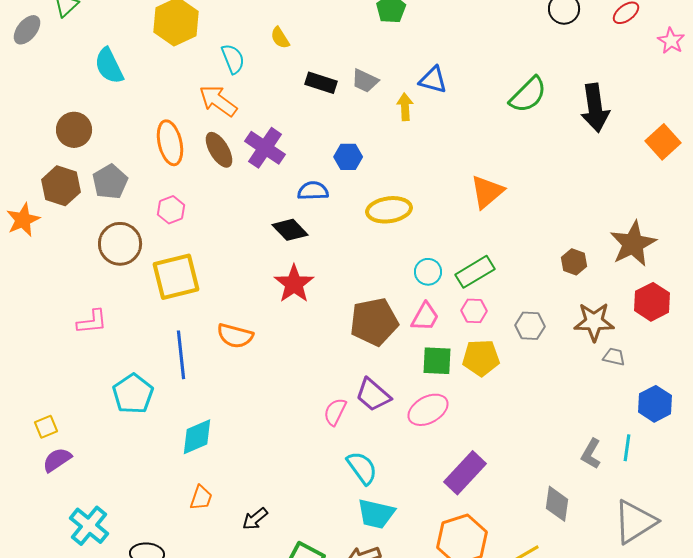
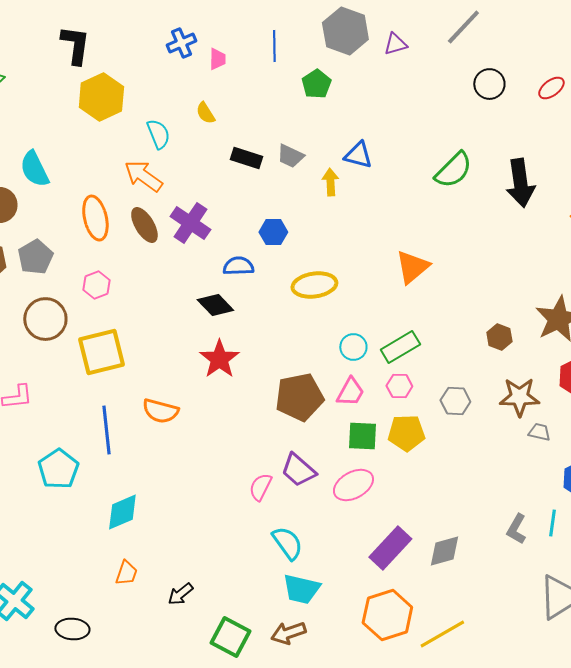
cyan semicircle: (109, 66) -> (34, 169), moved
gray diamond: (557, 504) -> (444, 551), moved, turned 66

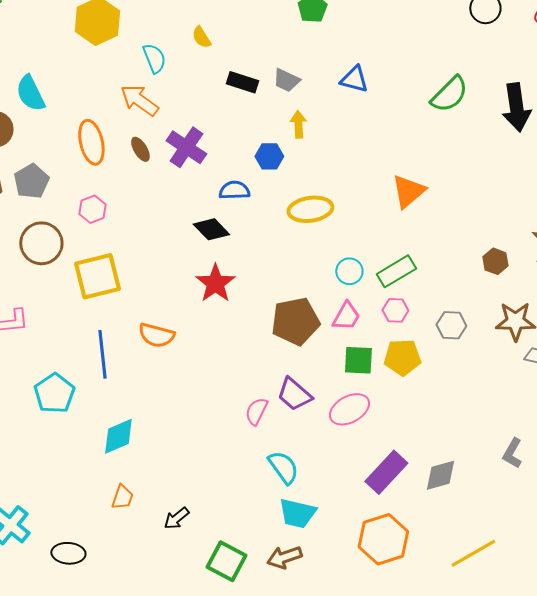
yellow arrow: (330, 182) -> (298, 124), moved
brown ellipse: (144, 225) -> (140, 149), size x0.7
yellow line: (442, 634) -> (473, 553), moved

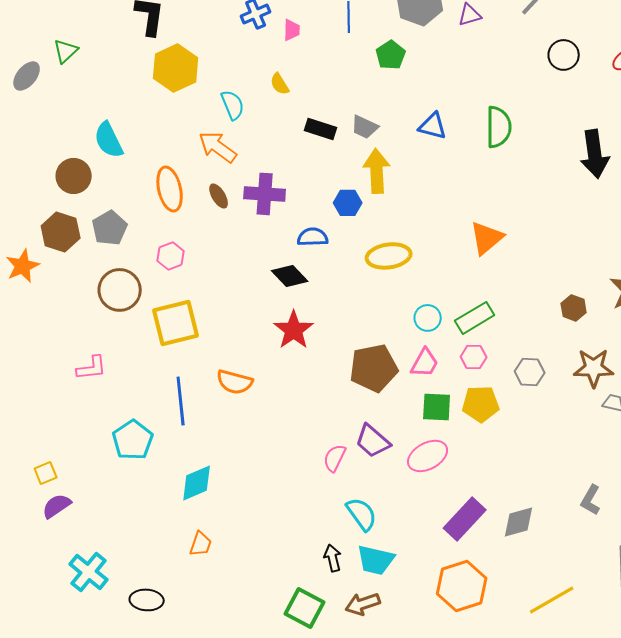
green semicircle: (449, 94) -> (499, 127), moved, turned -45
yellow arrow: (298, 124) -> (377, 171), size x1.6
purple cross: (186, 147) -> (265, 194), turned -30
black arrow: (176, 518) -> (333, 558), moved, turned 116

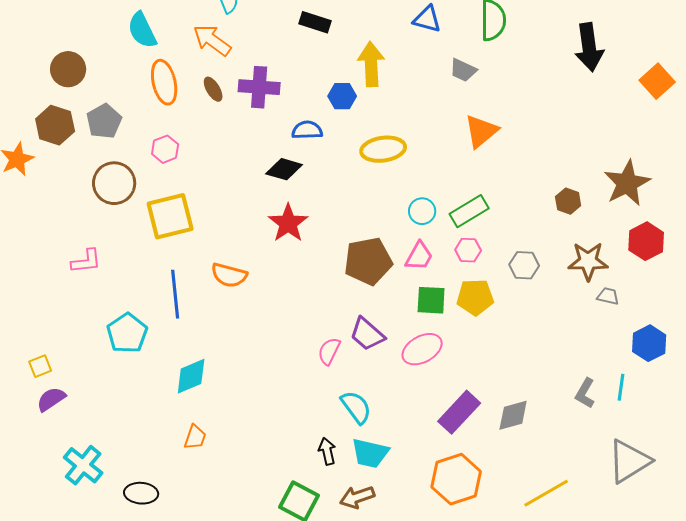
gray trapezoid: (365, 127) -> (463, 70), moved
cyan semicircle: (109, 140) -> (142, 30), moved
black diamond: (290, 276) -> (284, 169), turned -30

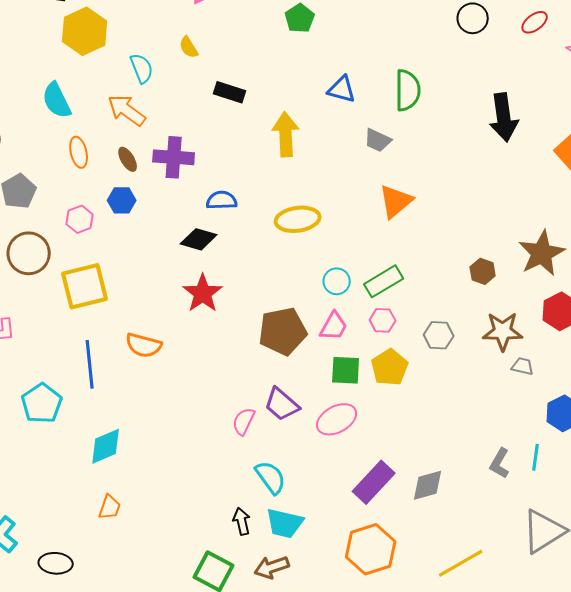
orange ellipse: (164, 82) -> (79, 152), size x0.7
blue hexagon: (342, 96) -> (122, 200), moved
yellow pentagon: (475, 297) -> (390, 367), turned -30

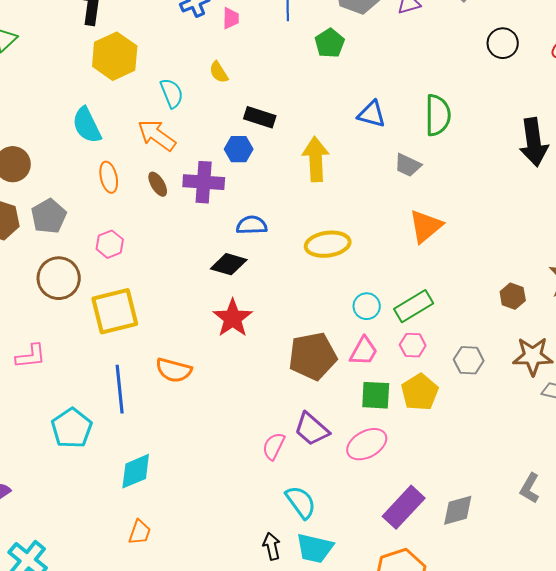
blue hexagon: (122, 200) -> (239, 149), moved

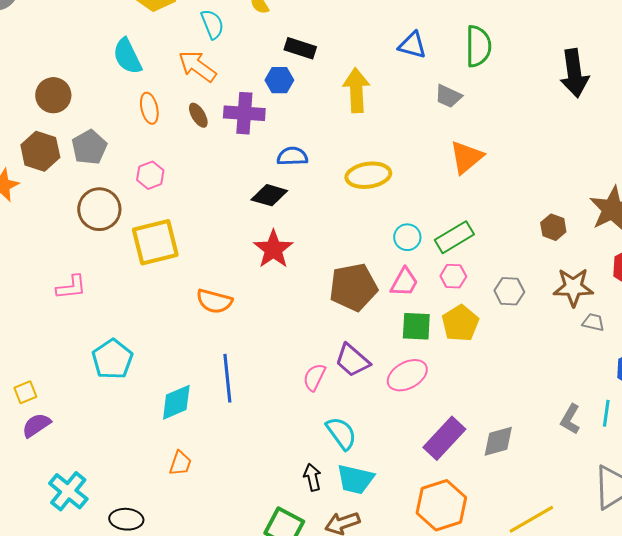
blue line: (120, 389) -> (227, 378), moved

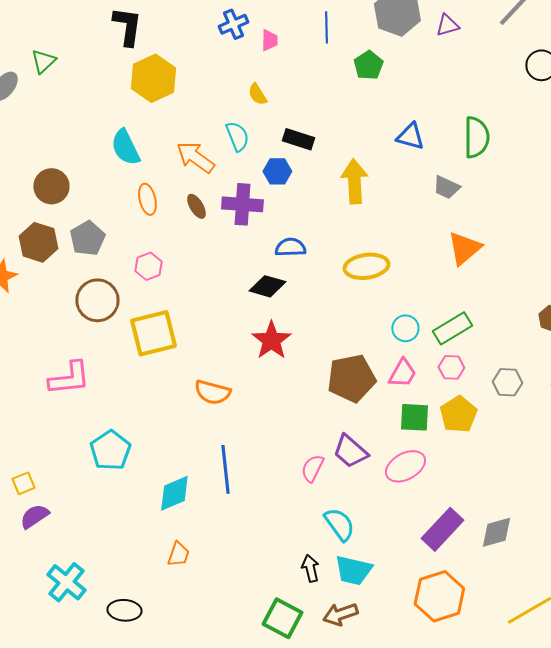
cyan semicircle: (212, 24) -> (237, 136), moved
pink L-shape: (71, 287) -> (69, 378), size x1.4

